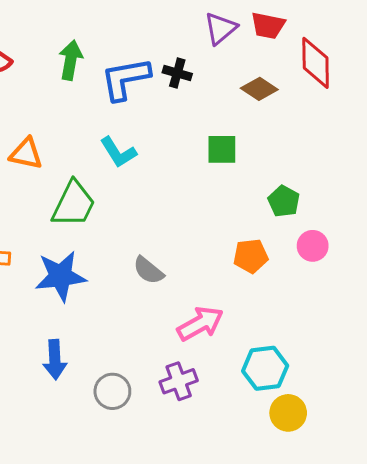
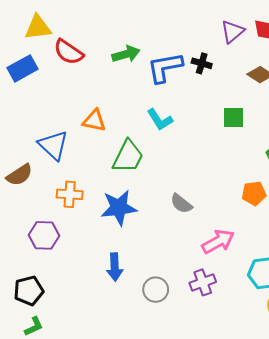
green arrow: (71, 60) -> (126, 54), turned 64

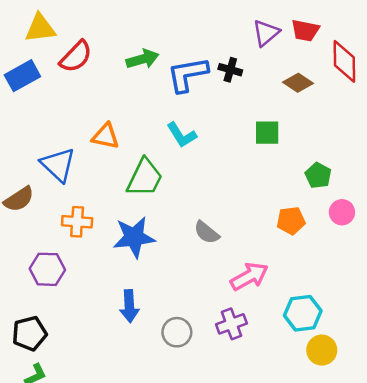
red semicircle: (69, 52) -> (76, 57), turned -80

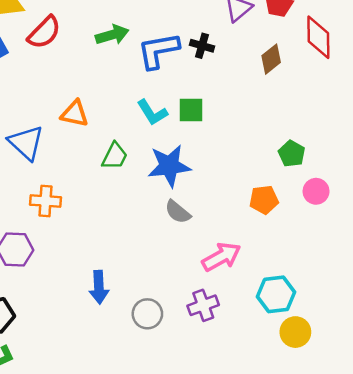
brown diamond: (298, 83) -> (271, 59), turned -72
green square: (267, 133) -> (191, 110), moved
green trapezoid: (145, 178) -> (115, 156), size x0.7
blue star: (134, 237) -> (169, 166), moved

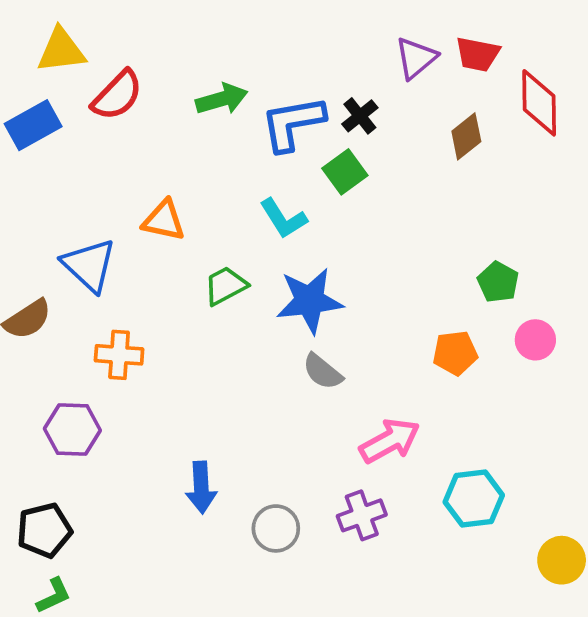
black cross: (202, 46) -> (360, 116), turned 35
green square: (191, 110) -> (345, 172), moved, turned -36
green trapezoid: (115, 156) -> (225, 286), turned -144
yellow circle: (295, 332) -> (562, 560), moved

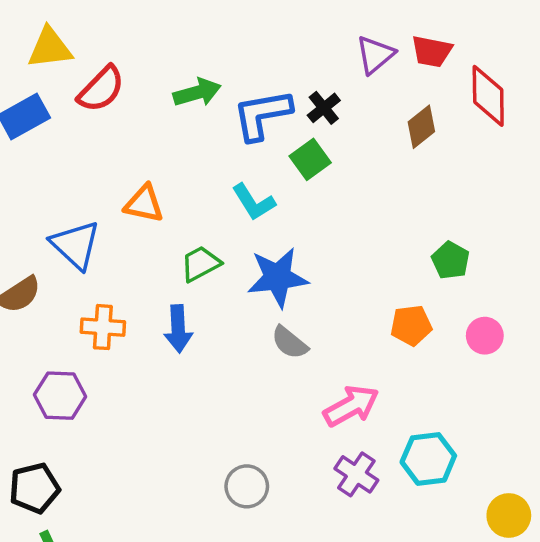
pink circle: (535, 340) -> (485, 336), moved
blue arrow: (201, 487) -> (178, 329), moved
purple cross: (362, 515) -> (356, 474), moved, turned -36

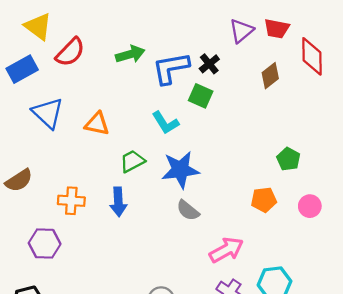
yellow triangle: (50, 48) -> (38, 26), turned 44
green square: (310, 159) -> (201, 96), turned -30
blue triangle: (75, 245) -> (48, 113), moved

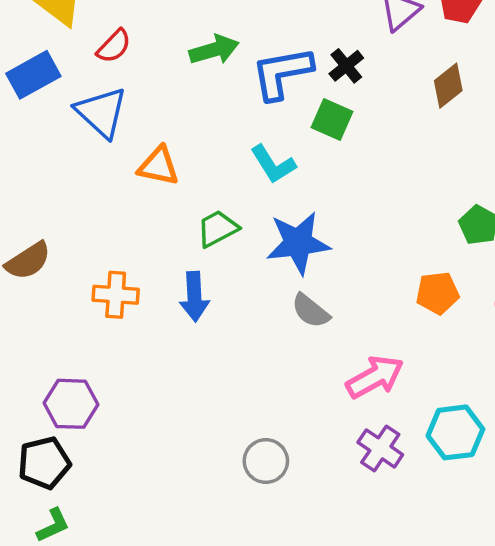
red semicircle: (70, 52) -> (114, 46), size x0.7
blue triangle: (48, 113) -> (101, 112), moved
purple hexagon: (45, 244) -> (71, 404), moved

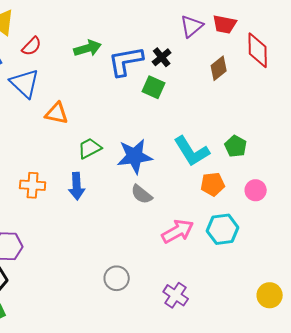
cyan L-shape: (273, 164) -> (192, 151), moved, size x1.4
cyan hexagon: (455, 432) -> (223, 229), moved
purple cross: (380, 448) -> (176, 295), moved

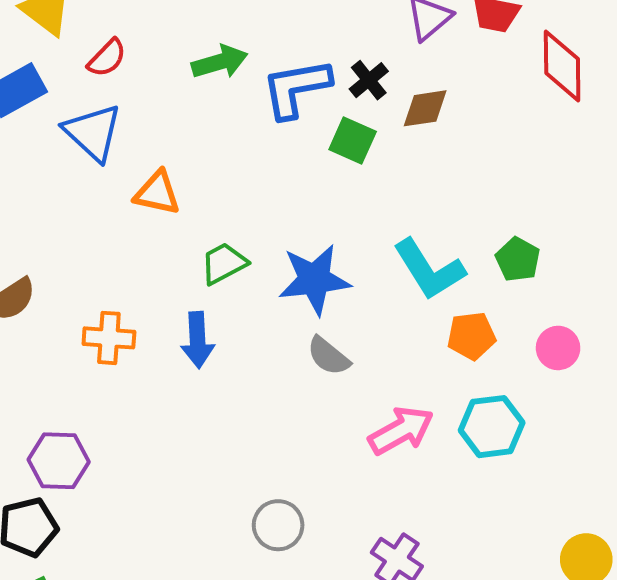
brown diamond: (219, 68) -> (425, 108), moved, turned 30

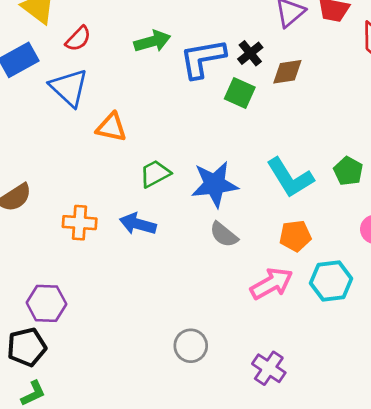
orange pentagon: (471, 336) -> (295, 236), moved
blue arrow: (198, 340) -> (138, 224), turned 108

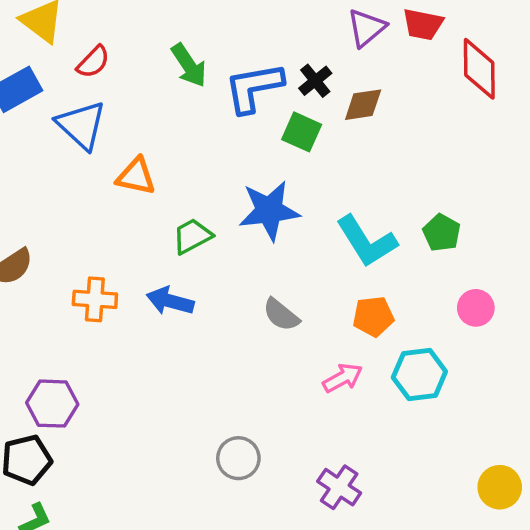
green arrow: (152, 41) -> (189, 65), turned 72
blue star: (215, 184) -> (269, 211), moved
pink arrow: (271, 284) -> (343, 378), size x0.7

